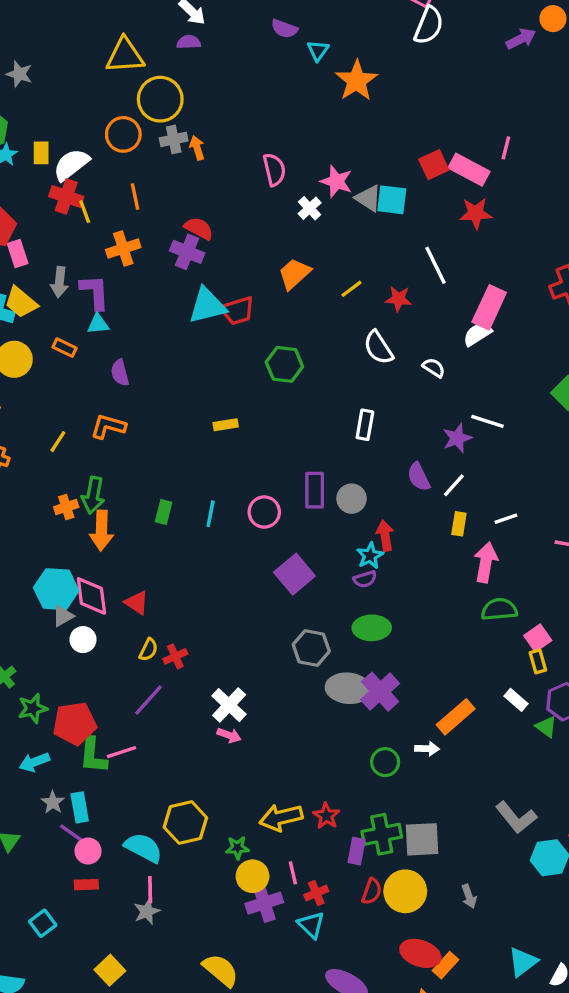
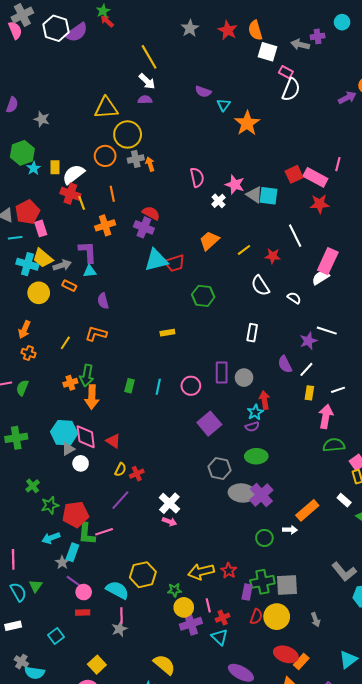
gray arrow: (60, 282) -> (62, 265), moved, turned -114
cyan rectangle: (80, 807) -> (72, 552), moved, turned 30

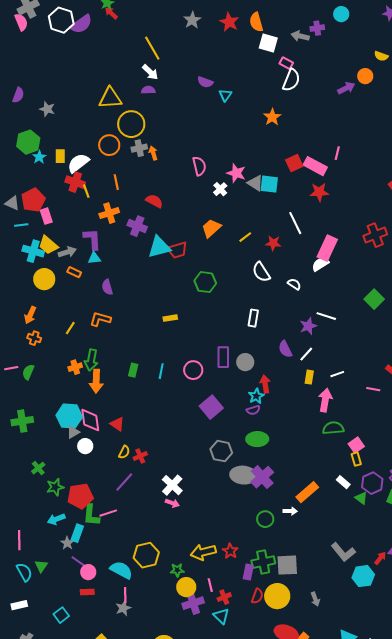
orange star: (247, 123) -> (272, 117), moved, size x0.7
purple cross: (144, 227) -> (137, 226), moved

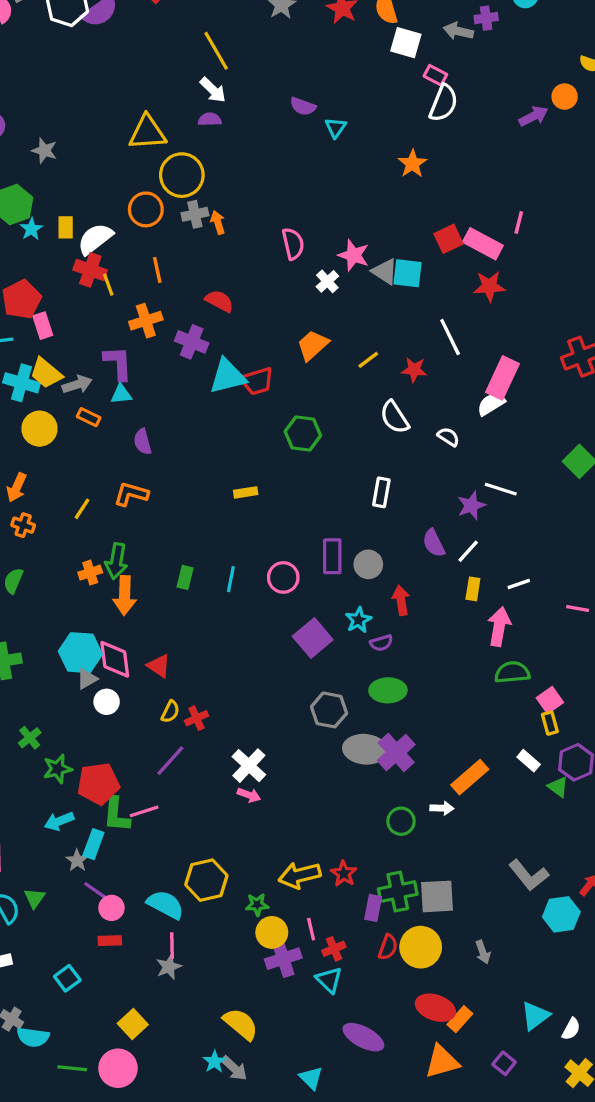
cyan star: (256, 396) -> (358, 620), moved

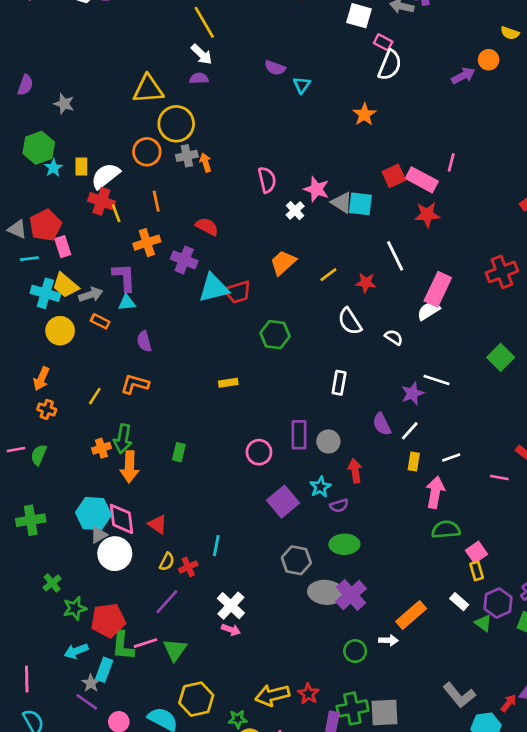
cyan line: (231, 579) -> (216, 546), moved
white circle: (107, 702) -> (115, 554), size x1.6
purple line: (97, 892) -> (87, 702), moved
green triangle: (35, 898) -> (175, 650), moved, size x1.4

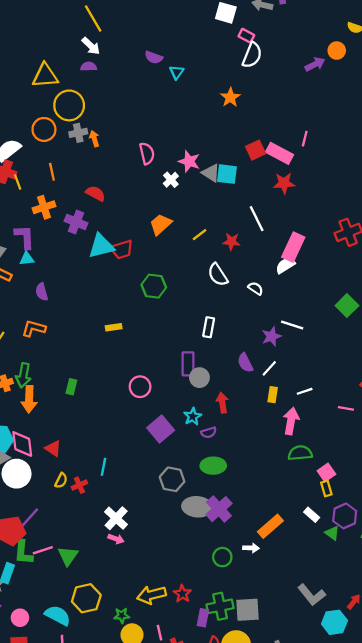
purple rectangle: (299, 435) -> (188, 364), moved
purple line: (167, 602) -> (29, 518), moved

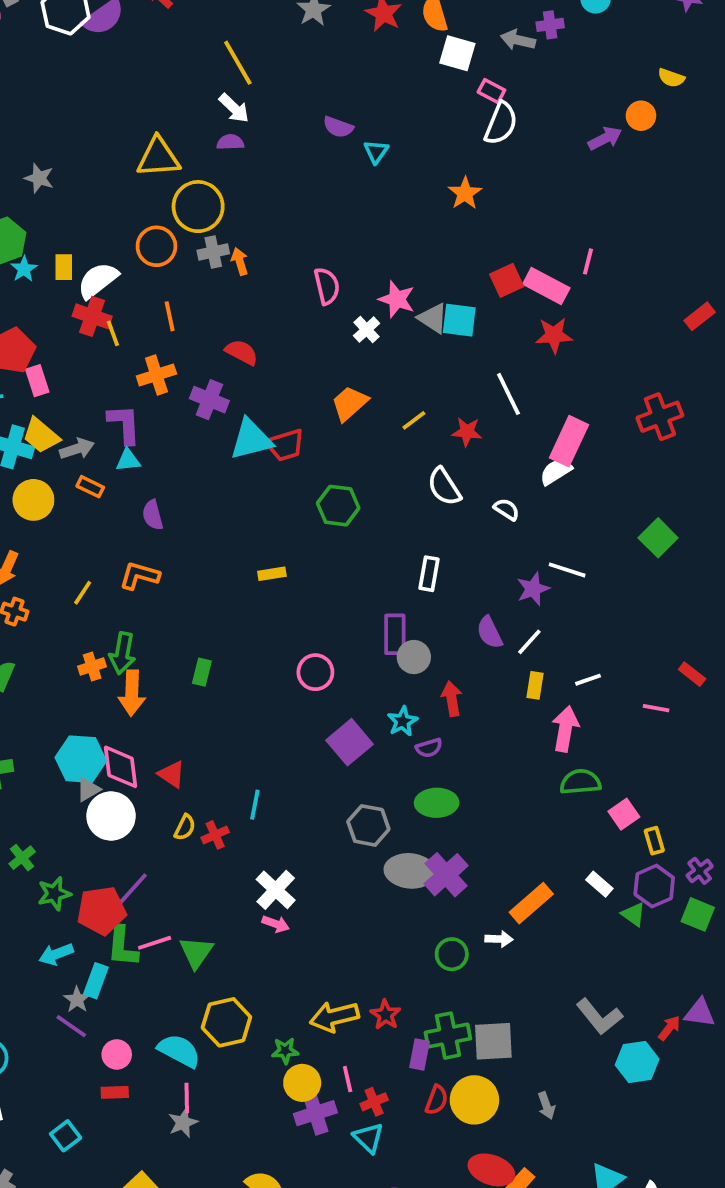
yellow rectangle: (326, 488) -> (654, 841), moved

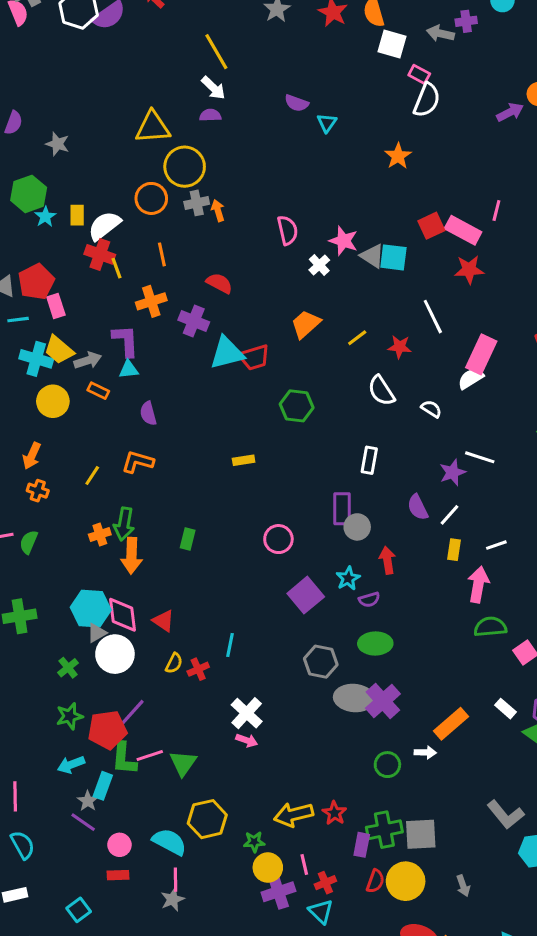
green cross: (22, 858) -> (68, 668), moved

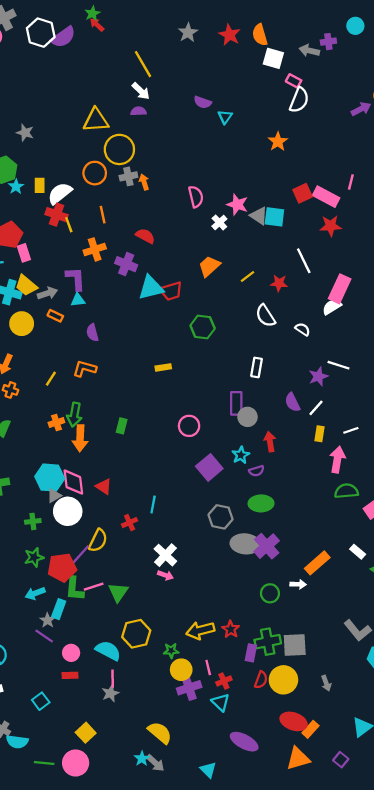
yellow semicircle: (174, 663) -> (98, 540), moved, size x1.5
green cross: (68, 668) -> (33, 521), turned 32

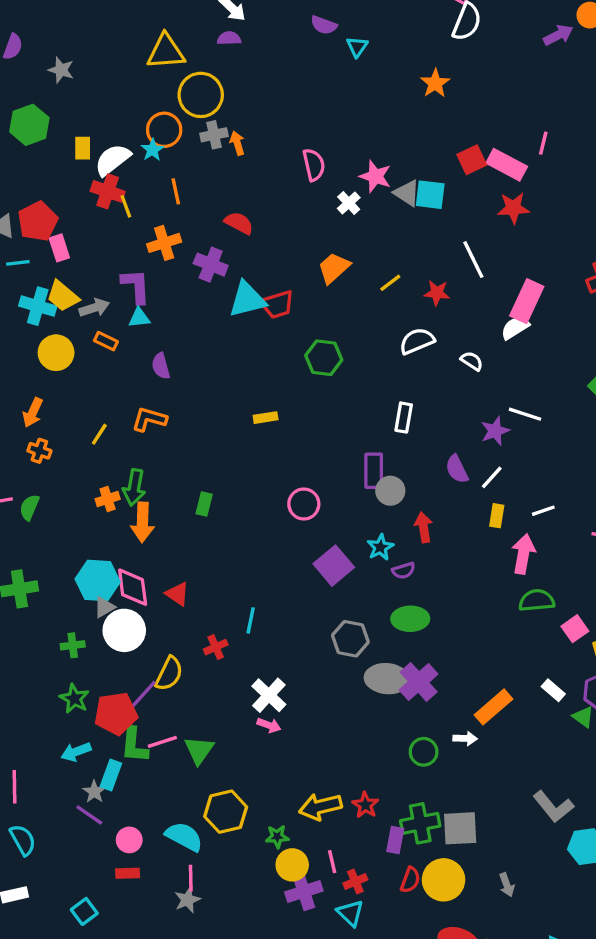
cyan star: (16, 187) -> (152, 150), moved
white semicircle: (265, 316) -> (417, 341), turned 100
green star: (34, 557) -> (74, 699), turned -30

